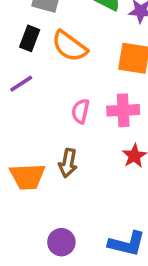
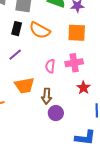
orange trapezoid: (27, 177) -> (24, 85), moved
purple circle: (61, 242) -> (56, 113), moved

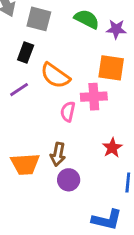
orange semicircle: (40, 30) -> (55, 76), moved
pink cross: (74, 63) -> (94, 97), moved
orange trapezoid: (24, 85) -> (25, 164), moved

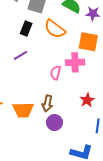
orange semicircle: (55, 76) -> (55, 29), moved

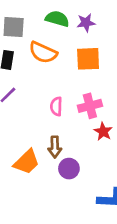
pink cross: (75, 62) -> (90, 106), moved
orange trapezoid: (23, 110) -> (27, 162), turned -30

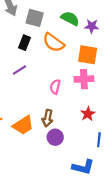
pink cross: (90, 106) -> (84, 79), moved

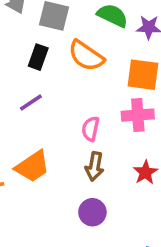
brown arrow: (48, 118) -> (95, 166), moved
orange trapezoid: (23, 125) -> (33, 166), moved

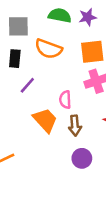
purple line: (31, 103) -> (27, 85), moved
orange trapezoid: (33, 166) -> (45, 120), moved, turned -84

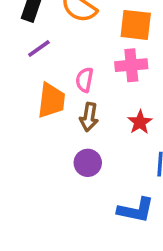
orange trapezoid: (45, 120) -> (51, 100), turned 36

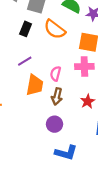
purple line: (39, 49) -> (25, 61), moved
blue L-shape: (136, 210) -> (66, 153), moved

